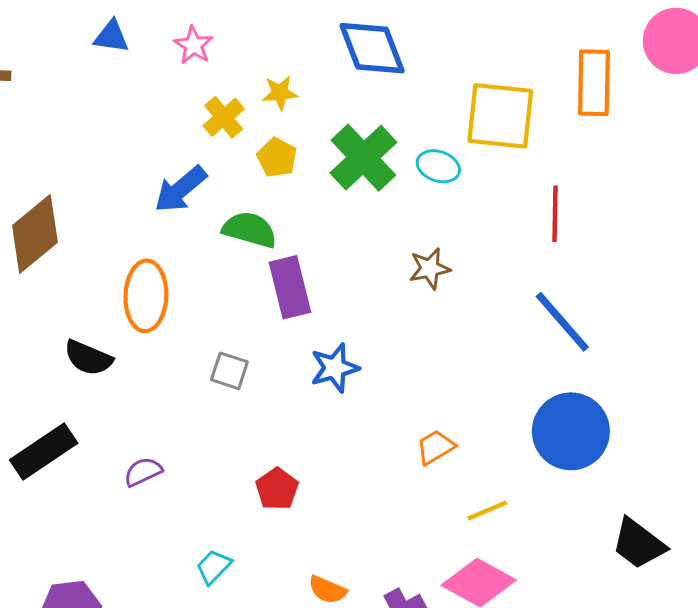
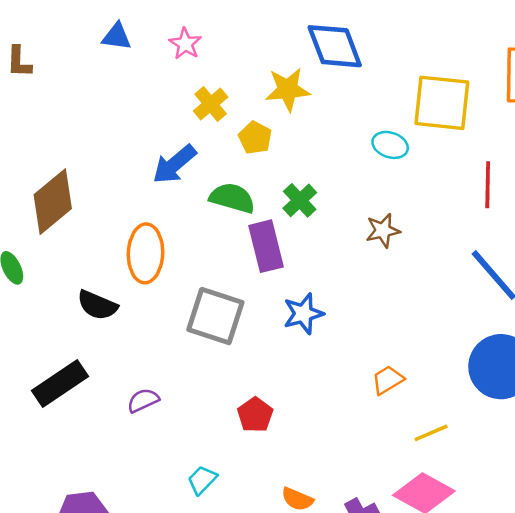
yellow star: (280, 93) -> (288, 90), moved, size x1.5
green cross: (363, 158) -> (300, 200), moved, size x0.6
gray square: (229, 371) -> (215, 316), size x1.8

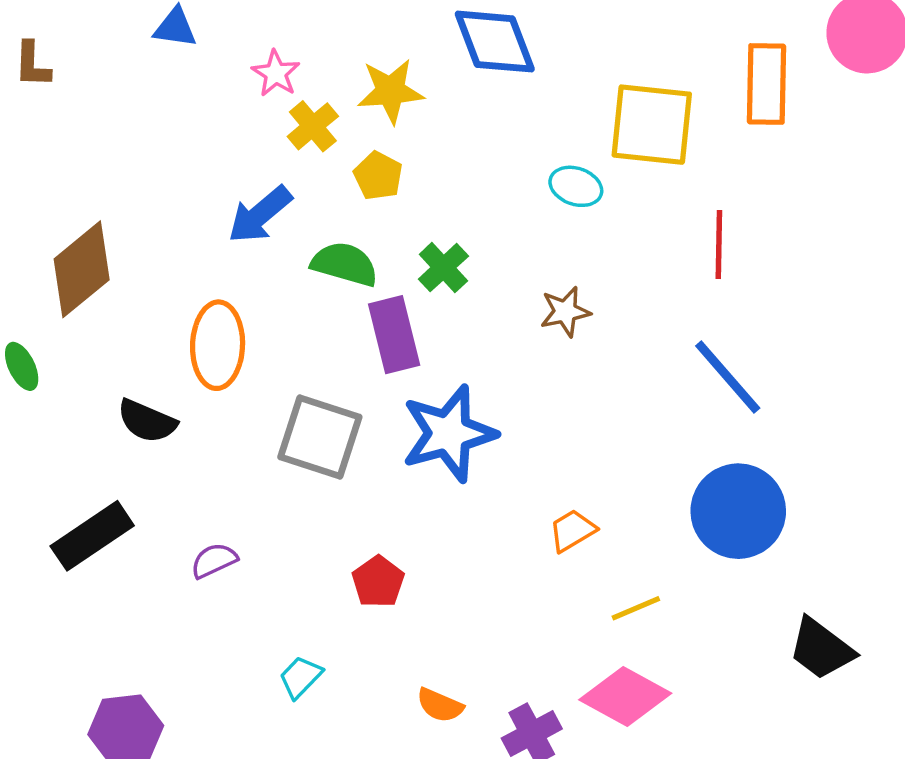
pink star: (185, 44) -> (276, 73), moved
yellow star: (288, 90) -> (391, 91), moved
blue star: (303, 314) -> (449, 433), size x1.6

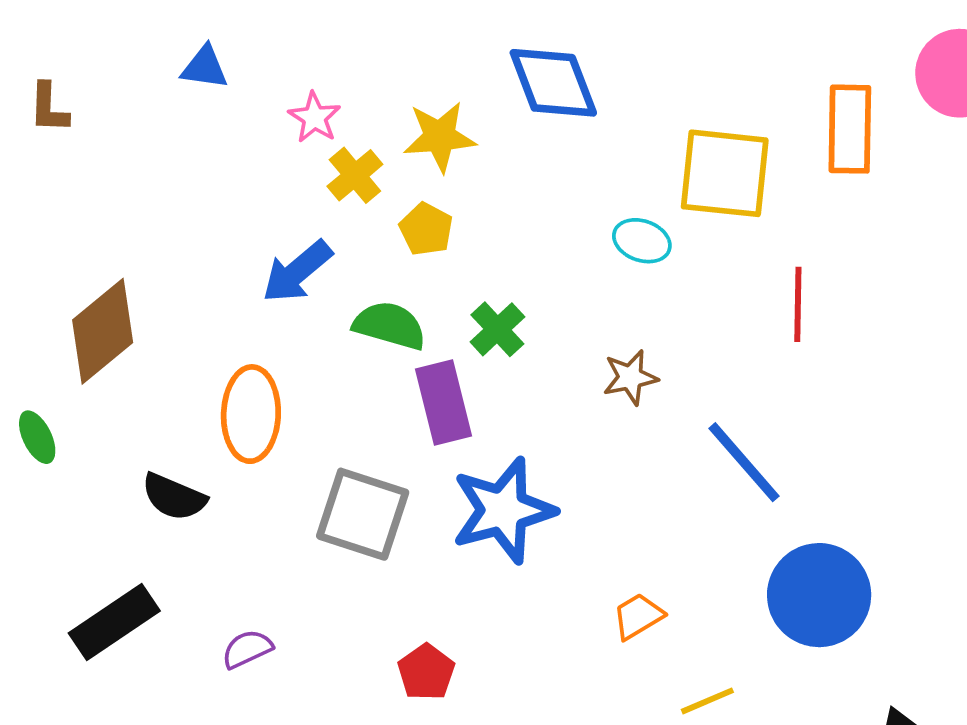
blue line: (728, 377) -> (744, 462), moved

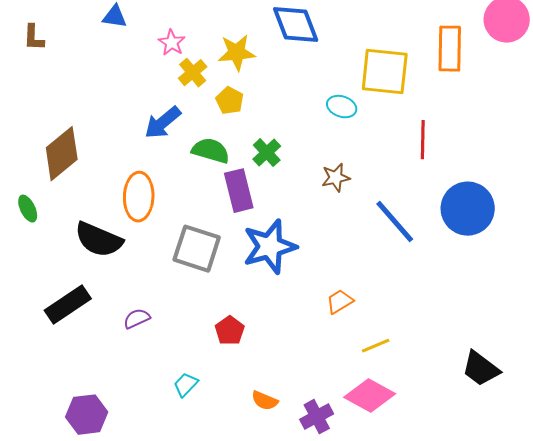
black semicircle: (174, 497) -> (99, 240), size x1.4
blue circle: (819, 595) -> (468, 209), moved

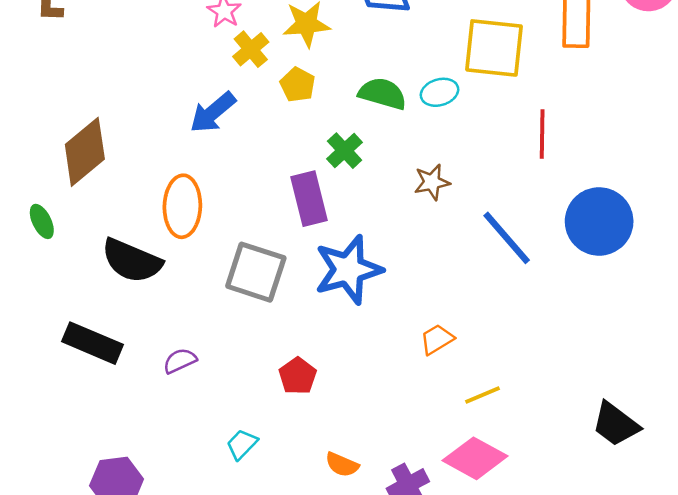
cyan ellipse: (342, 107) -> (440, 92), turned -36
green semicircle: (211, 151) -> (383, 94), moved
black rectangle: (68, 305) -> (92, 343), turned 57

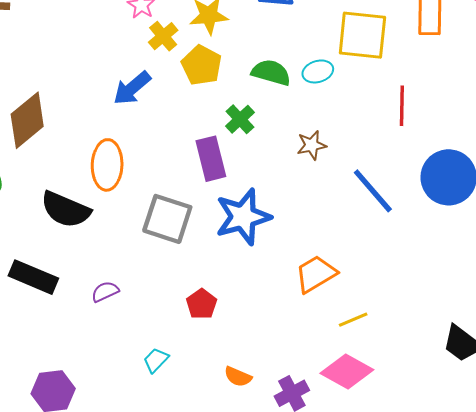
yellow pentagon: (298, 85) -> (202, 65), size x1.4
orange trapezoid: (437, 339) -> (316, 274), size x1.5

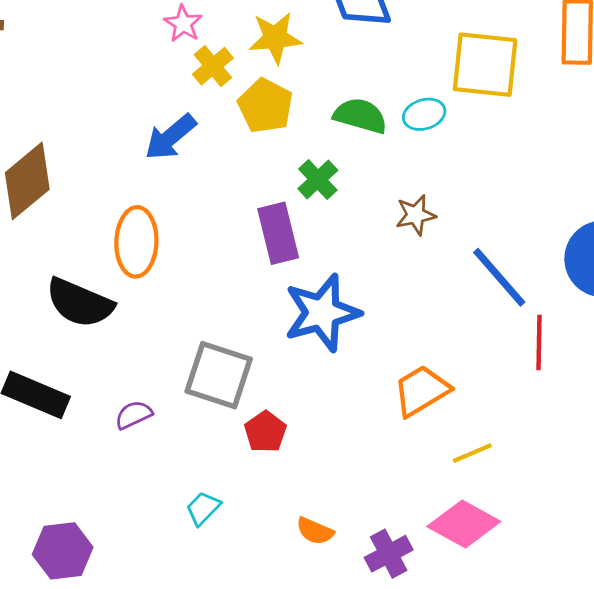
red line: (402, 106) -> (539, 342), moved
gray square: (167, 219) -> (219, 375), moved

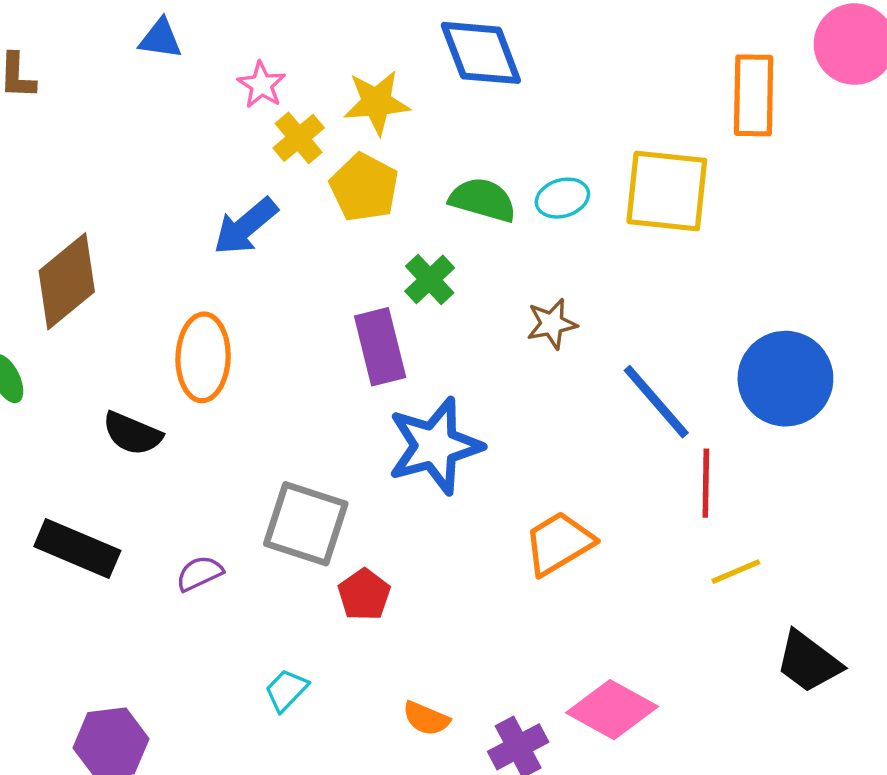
yellow square: (485, 65) -> (667, 191), moved
black semicircle: (80, 303) -> (132, 433), size x0.7
yellow line: (472, 453) -> (736, 572), moved

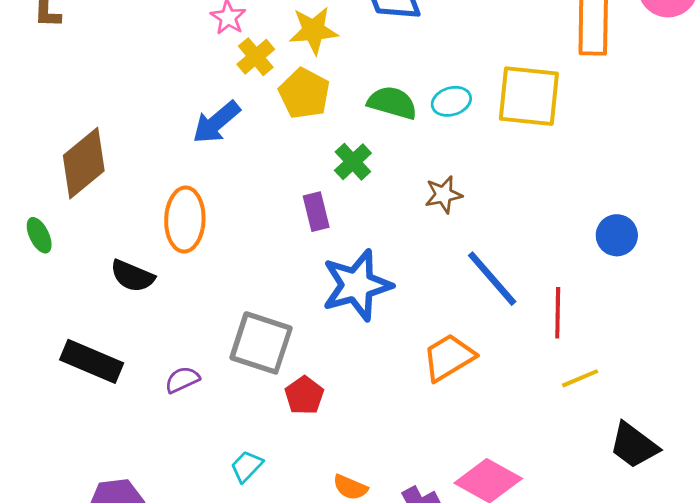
purple rectangle: (380, 347) -> (316, 212), size x0.7
blue circle: (785, 379) -> (617, 235), size x0.6
blue line: (656, 402) -> (492, 279), moved

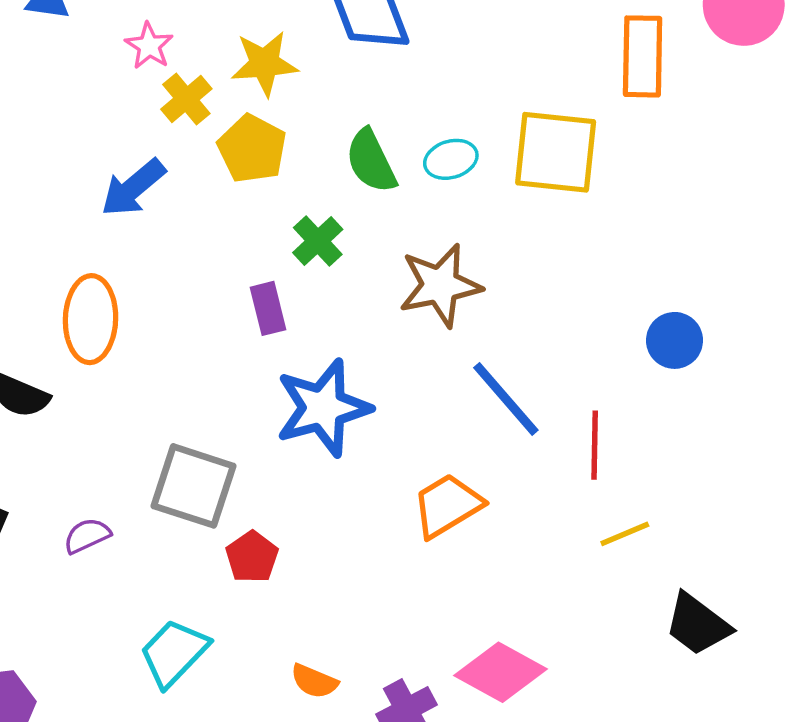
green semicircle: (392, 103) -> (371, 161), turned -132
brown star: (444, 195) -> (440, 285), size x1.6
cyan trapezoid: (247, 466) -> (174, 653), size x1.6

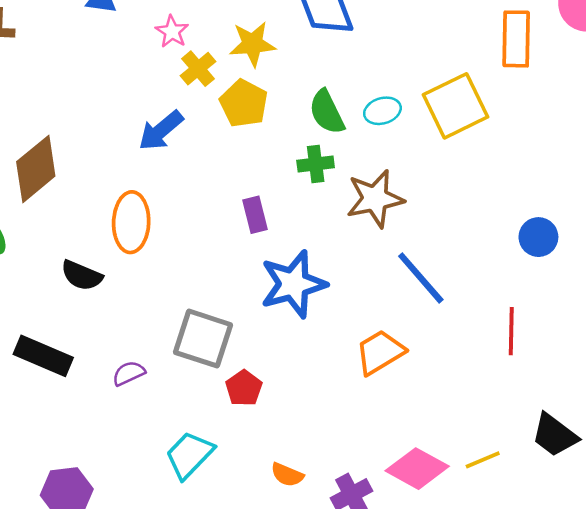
yellow square: (556, 152) -> (456, 106), turned -32
green cross: (318, 241) -> (316, 164), moved, turned 36
red line: (595, 445) -> (511, 331), moved
yellow line: (625, 534) -> (483, 460), moved

